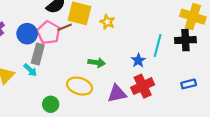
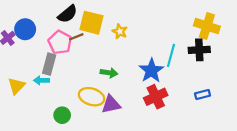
blue circle: (27, 34) -> (25, 29), moved
blue star: (138, 60) -> (151, 71), size x1.6
cyan arrow: (30, 70) -> (41, 80), turned 136
purple triangle: (117, 94) -> (111, 104), moved

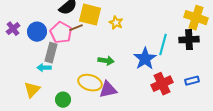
blue circle: (25, 29) -> (37, 32), moved
yellow triangle: (16, 86) -> (32, 90), moved
red cross: (156, 97) -> (162, 84), moved

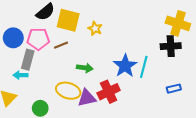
brown line: (76, 28) -> (61, 45), moved
pink pentagon: (61, 33) -> (38, 39), turned -30
cyan line: (163, 45) -> (144, 67), moved
red cross: (162, 84) -> (109, 92), moved

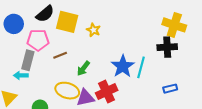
blue circle: (13, 38) -> (14, 24), moved
brown line: (61, 45) -> (60, 55), moved
green arrow: (85, 68) -> (83, 68), turned 119

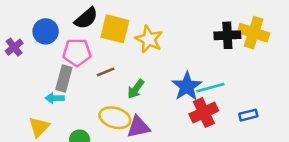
yellow star: (93, 30) -> (149, 39), size x1.5
black cross: (167, 47) -> (227, 35), moved
cyan line: (141, 67) -> (210, 88), turned 60
red cross: (107, 92) -> (204, 112), moved

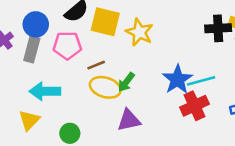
gray rectangle: (64, 78) -> (32, 49), moved
cyan arrow: (55, 98) -> (45, 91), size x1.6
yellow ellipse: (115, 118) -> (105, 87), moved

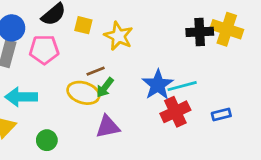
yellow square: (105, 22) -> (83, 25), size x0.6
brown line: (96, 65) -> (96, 71), moved

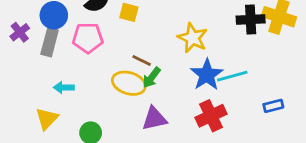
yellow star: (119, 36) -> (193, 38), moved
brown line: (96, 71) -> (142, 61), turned 48
cyan arrow: (21, 97) -> (64, 87), size x0.6
red cross: (175, 112) -> (211, 116), moved

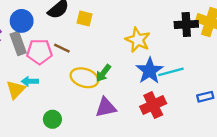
pink pentagon: (88, 38) -> (39, 52), moved
gray rectangle: (50, 42) -> (18, 43), turned -35
brown line: (142, 61) -> (62, 48), moved
yellow triangle: (47, 119) -> (16, 90), moved

